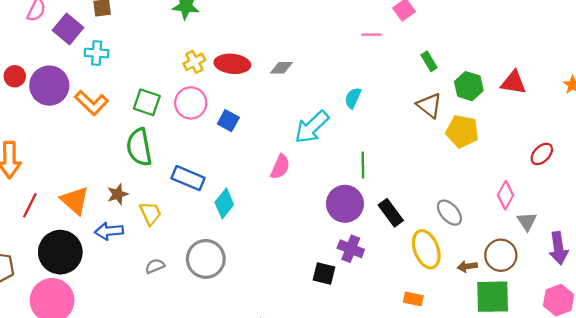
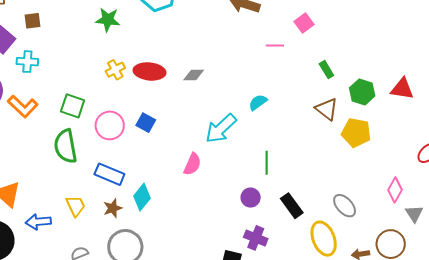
cyan semicircle: (353, 98) -> (258, 102), turned 30
pink circle: (191, 103) -> (110, 125), moved
brown star: (118, 194) -> (113, 208), moved
purple circle: (345, 204) -> (251, 198), size x0.6

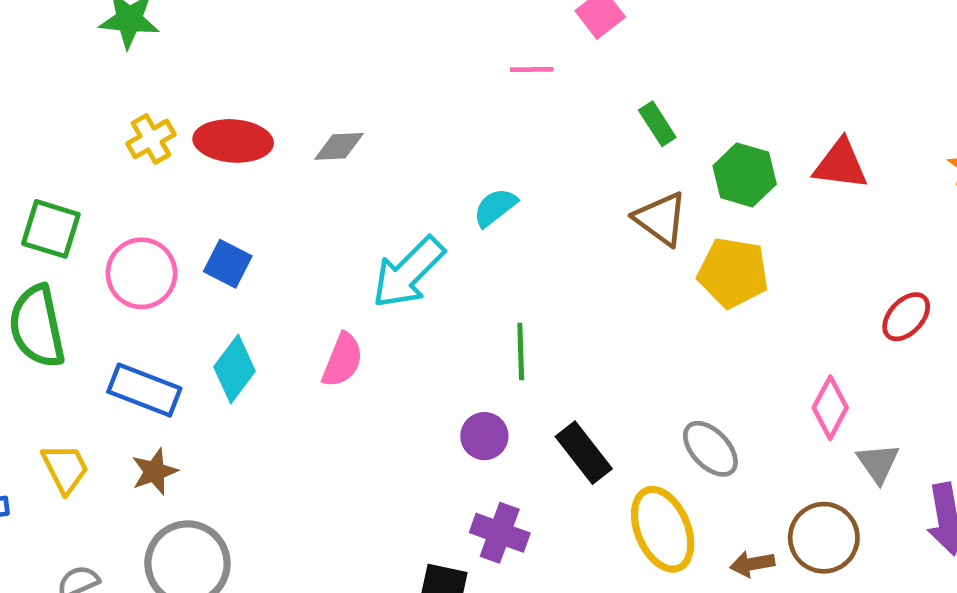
cyan diamond: (142, 197) -> (235, 369), moved

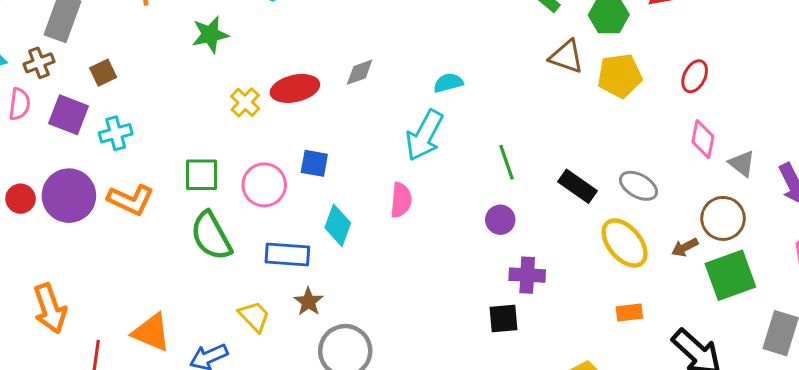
cyan semicircle: (495, 207) -> (448, 83), moved, turned 40
red ellipse: (906, 317) -> (695, 76), moved
black rectangle: (584, 453) -> (577, 186), moved

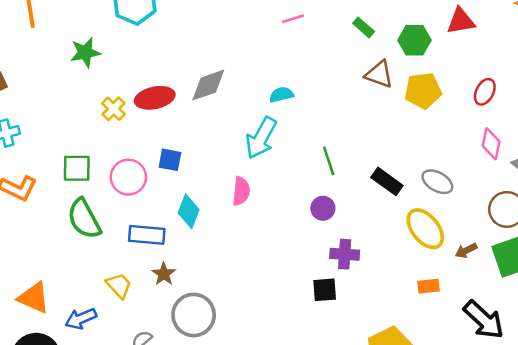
gray diamond: (360, 72) -> (208, 85), size x1.5
brown arrow: (685, 247) -> (466, 251), moved

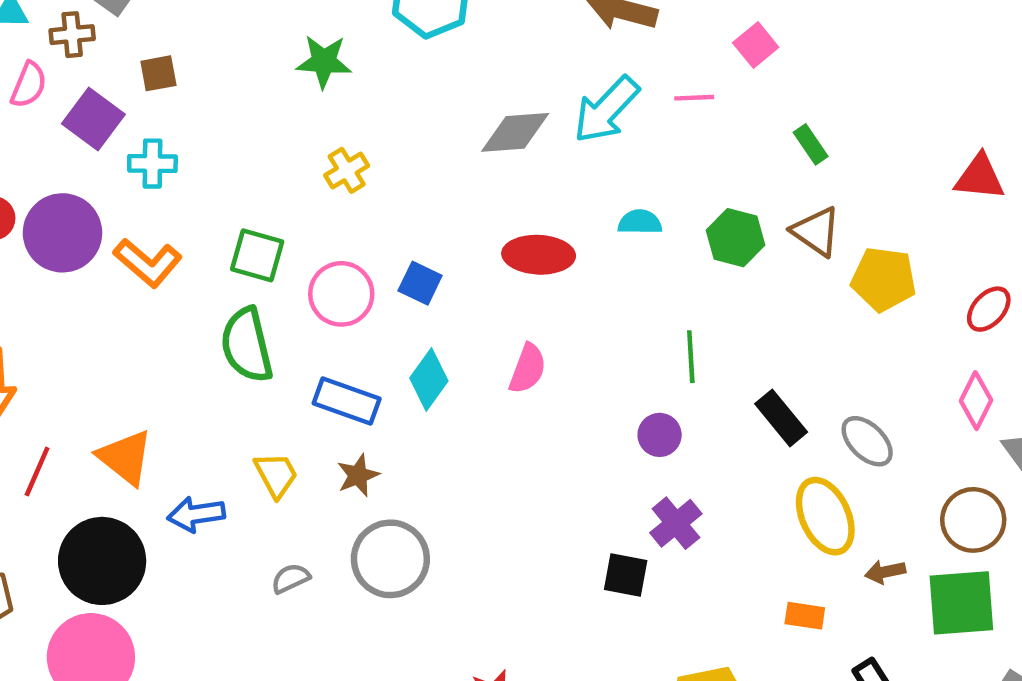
green hexagon: (414, 40) -> (736, 238), moved
gray diamond: (208, 85) -> (515, 132), moved
red ellipse: (155, 98) -> (539, 255), moved
cyan arrow: (261, 138) -> (606, 110), moved
purple cross: (345, 254) -> (676, 523), turned 32

